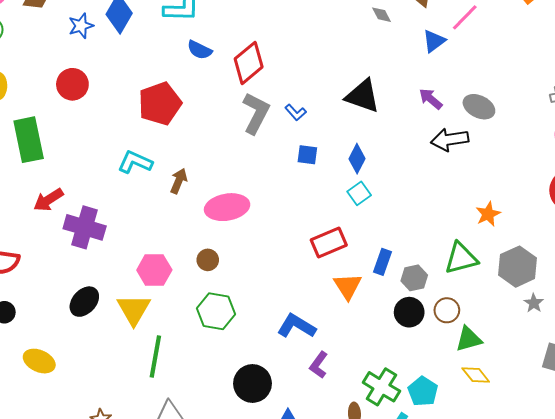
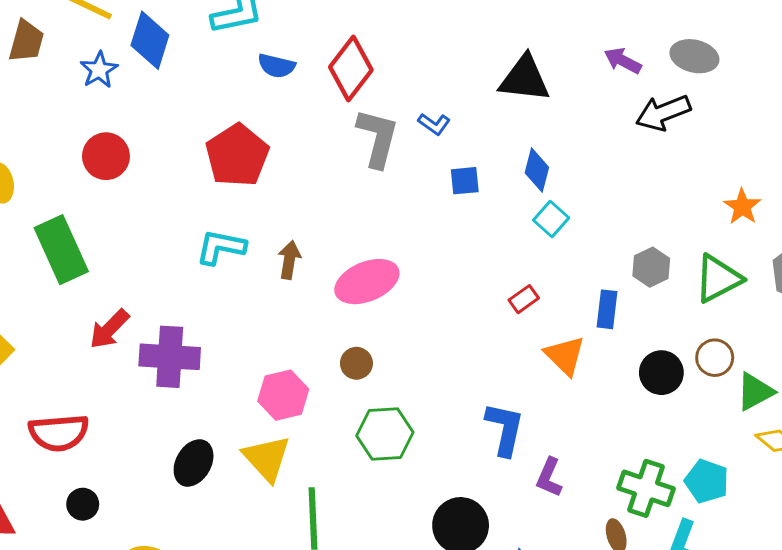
red rectangle: (329, 242) -> (524, 299), size x0.6
gray hexagon: (414, 278) -> (651, 267), moved
blue L-shape: (296, 326) -> (505, 429), turned 84

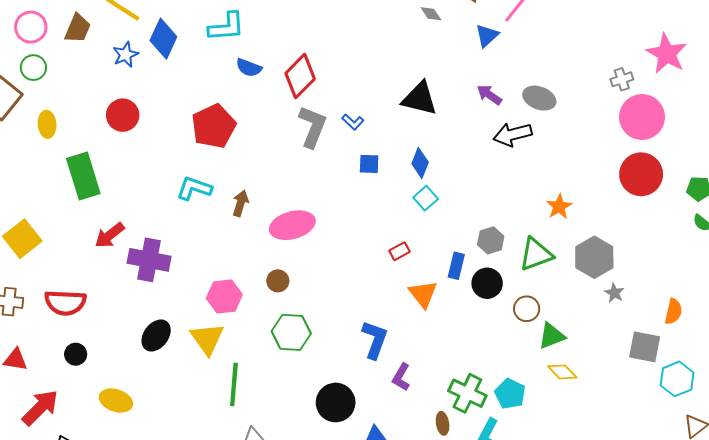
black circle: (661, 373) -> (487, 283), moved

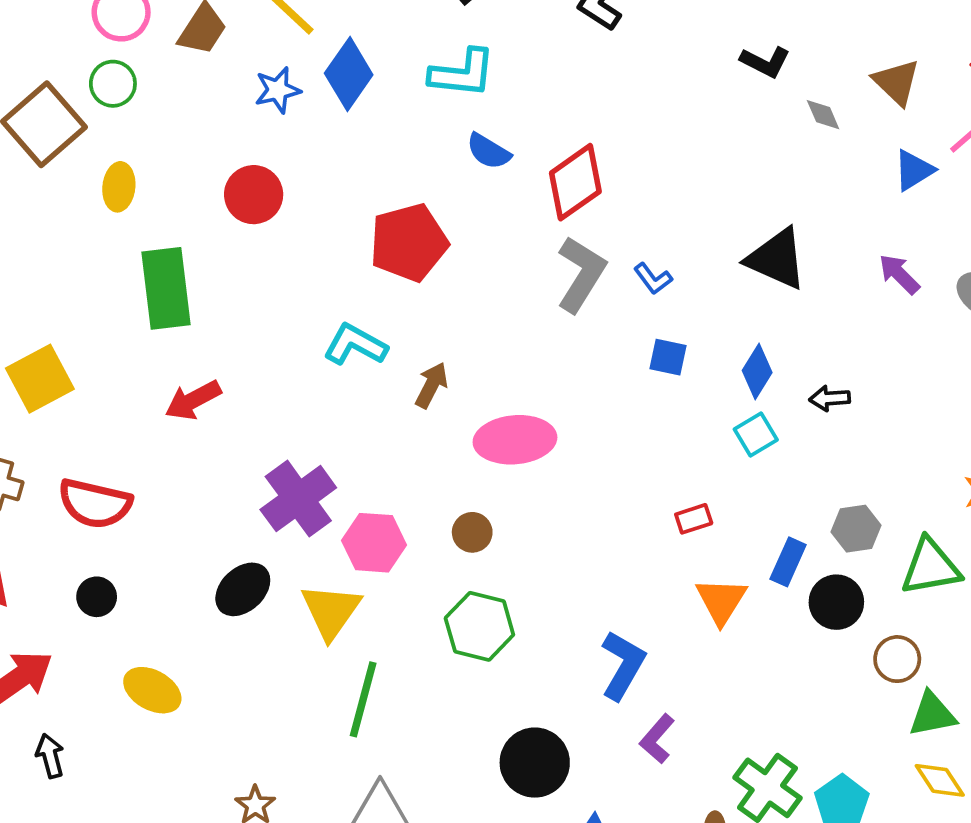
black arrow: (513, 134) -> (830, 398), moved, size x0.6
purple cross: (149, 260) -> (298, 499), moved, turned 33

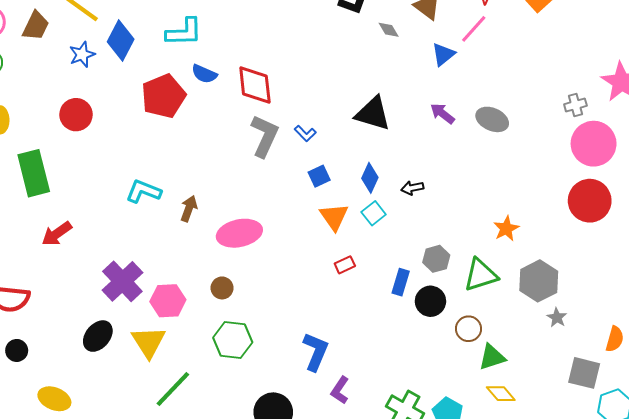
red diamond: (575, 182) -> (255, 85), turned -54
red pentagon: (409, 242) -> (163, 96), moved
blue square: (668, 357) -> (319, 176), turned -30
orange triangle: (721, 601) -> (334, 217), moved
green line: (363, 699) -> (173, 389), turned 36

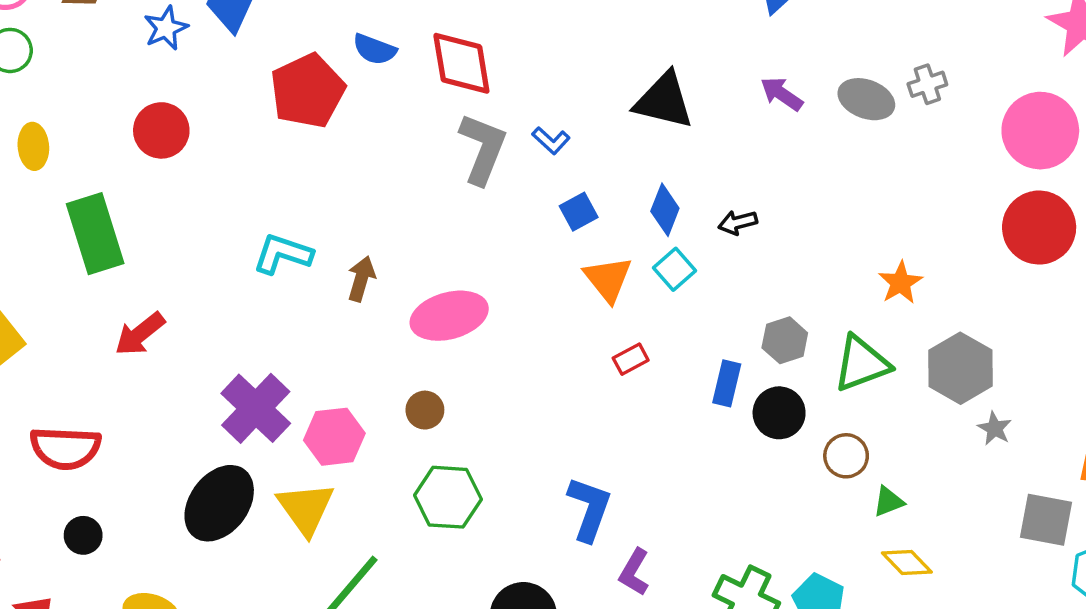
gray cross: (575, 105) -> (927, 84), moved
black ellipse: (98, 336) -> (219, 503), size x1.4
green triangle: (492, 357) -> (889, 502), size x0.7

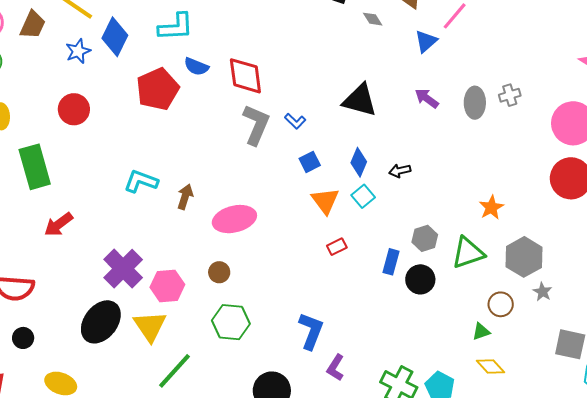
gray ellipse: (866, 99) -> (475, 103), turned 68
brown circle: (846, 456) -> (501, 304), moved

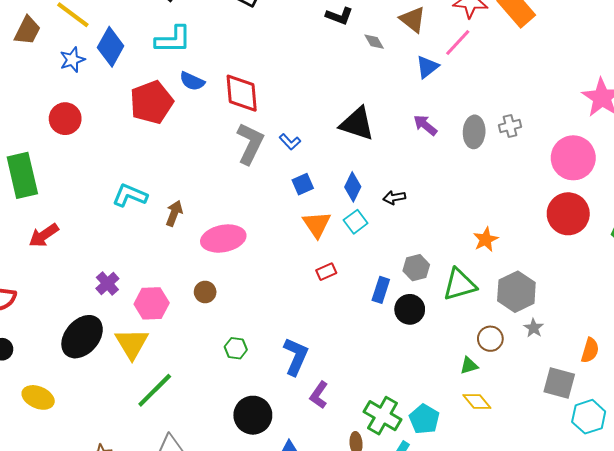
purple cross: (123, 269) -> (107, 283), size x0.6
green hexagon: (231, 322) -> (236, 348), moved, size x0.6

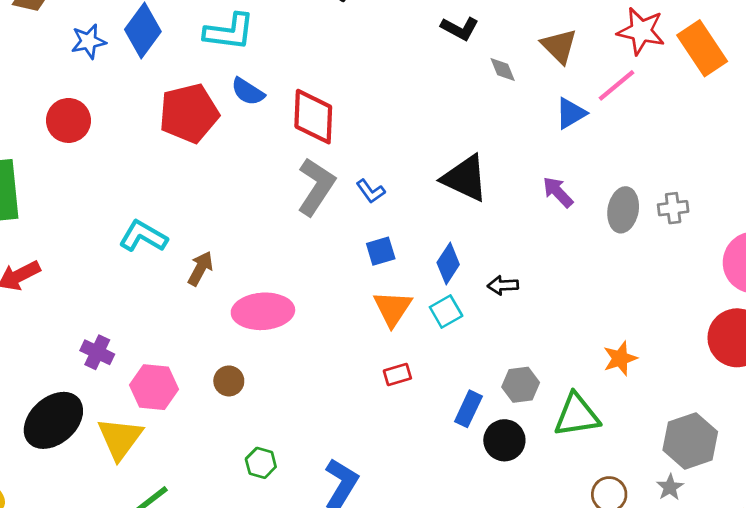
purple cross: (107, 283) -> (97, 352), turned -30
gray hexagon: (516, 292) -> (690, 441), moved

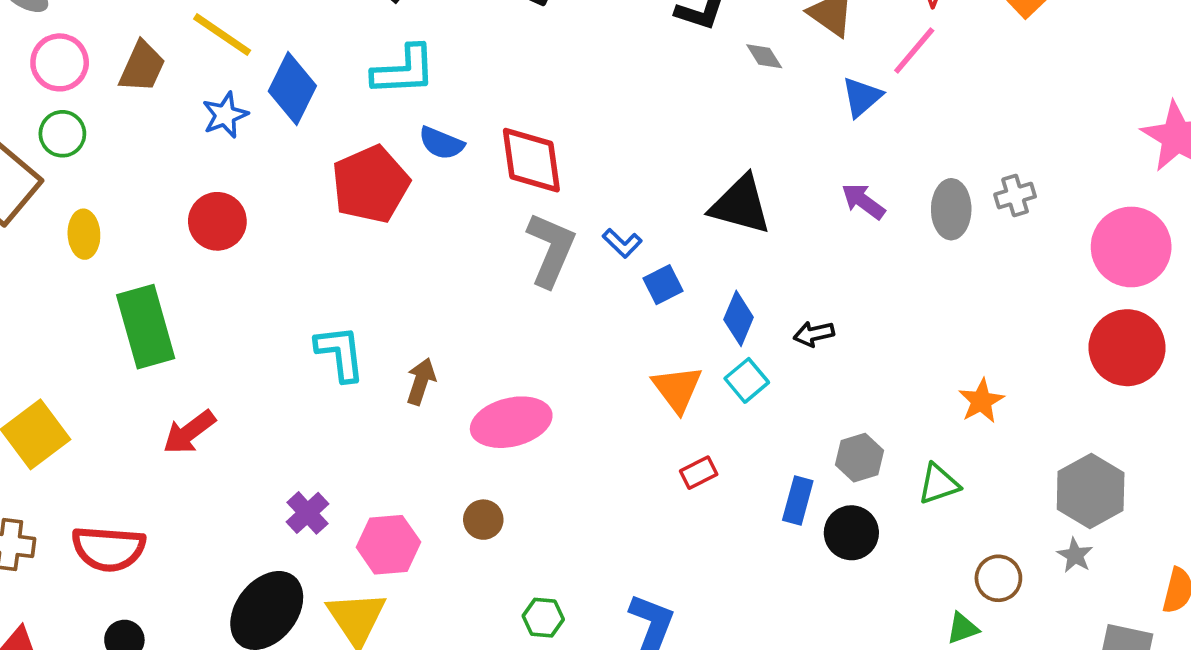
cyan L-shape: (143, 236) -> (340, 353), turned 63
blue square: (381, 251) -> (663, 285), moved
purple cross: (97, 352) -> (307, 513), turned 32
green triangle: (577, 415) -> (939, 484), size x0.7

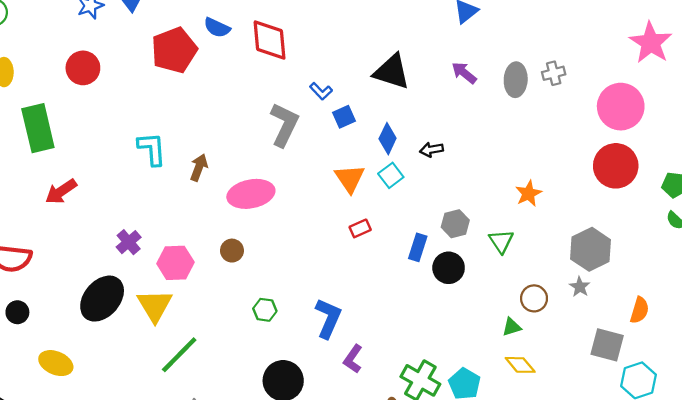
gray L-shape: (551, 250) -> (284, 125), moved
green triangle: (939, 484) -> (501, 241), turned -48

